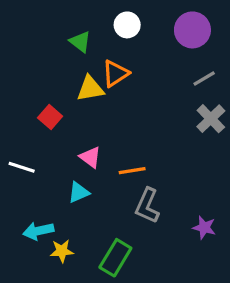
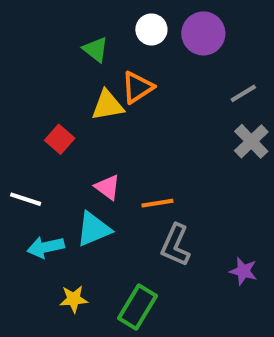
purple circle: (192, 30) -> (203, 33), moved
cyan triangle: (79, 192) -> (94, 229), size x1.4
cyan arrow: (38, 231) -> (46, 247), moved

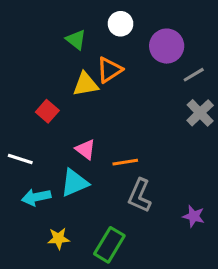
purple circle: (203, 33) -> (167, 46), moved

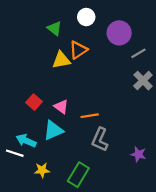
red square: (47, 111) -> (34, 102), moved
white line: (20, 159) -> (15, 153), moved
cyan arrow: (36, 197) -> (26, 141), turned 36

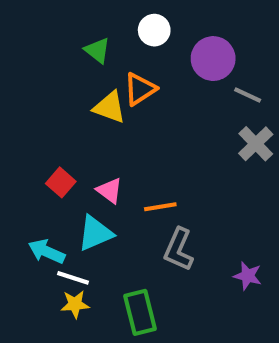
gray line: (138, 53) -> (248, 95), turned 56
yellow triangle: (61, 60) -> (110, 107), turned 30
white line: (15, 153) -> (73, 278), moved
green rectangle: (78, 175) -> (140, 312), turned -45

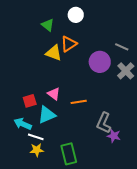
purple circle: (213, 59) -> (100, 62), moved
red square: (61, 182) -> (30, 101), moved, turned 32
gray L-shape: (179, 249) -> (104, 123), moved
purple star: (248, 276) -> (114, 136), moved

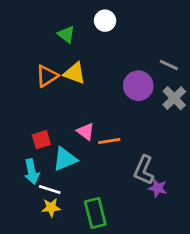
orange triangle: (69, 44) -> (47, 76), moved
pink triangle: (54, 94) -> (86, 131), moved
cyan arrow: (23, 124) -> (32, 171), turned -126

